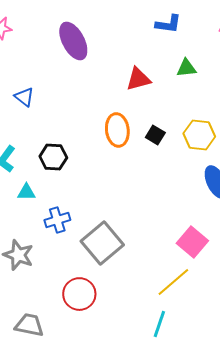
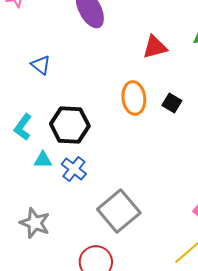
black hexagon: (53, 157) -> (70, 125), size x1.4
blue cross: (57, 220) -> (74, 169), moved, turned -35

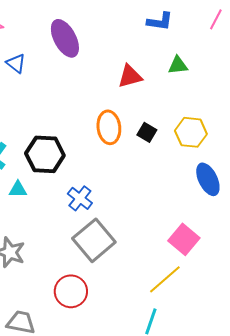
blue triangle: (41, 65) -> (16, 63), moved
blue cross: (74, 169) -> (80, 198), moved

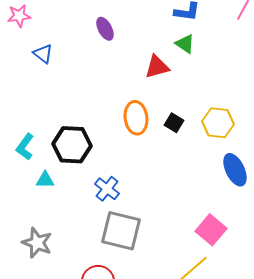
purple ellipse: (65, 38) -> (105, 29), moved, size x0.6
green triangle: (178, 65) -> (185, 44), moved, turned 40
gray square: (94, 240) -> (121, 231), turned -36

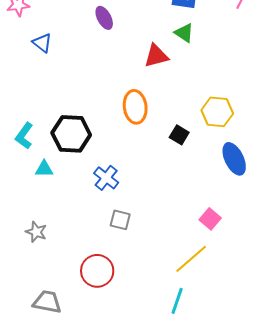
black square: (174, 123) -> (179, 135), moved
pink square: (211, 230) -> (210, 219), size x0.7
gray square: (121, 231) -> (120, 220), size x0.5
gray star: (37, 243) -> (36, 232), size x0.7

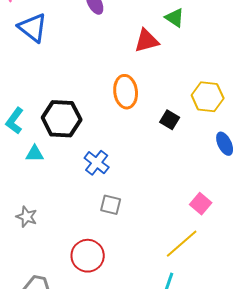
blue triangle: (42, 43) -> (33, 28), size x1.5
blue ellipse: (234, 159) -> (225, 144), size x0.7

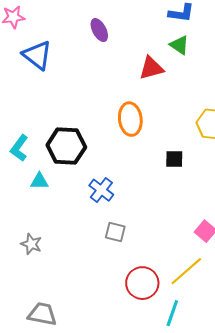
black square: (170, 120) -> (174, 159), moved, turned -30
red circle: (88, 256) -> (142, 283), moved

